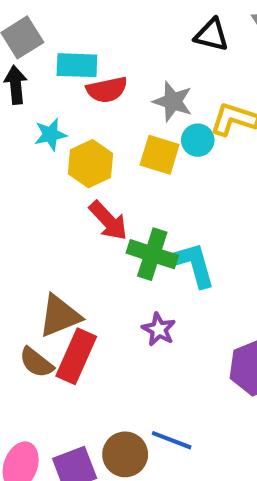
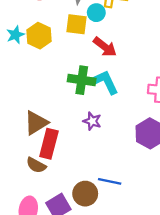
cyan star: (50, 135) -> (15, 35), moved
red arrow: (108, 221) -> (105, 47), moved
brown semicircle: (36, 362) -> (36, 165), moved

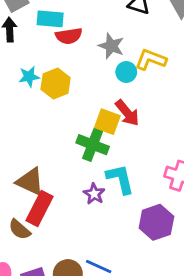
yellow square: (76, 24) -> (107, 122), moved
cyan L-shape: (105, 82) -> (120, 179), moved
brown triangle: (36, 123) -> (30, 182), turned 44

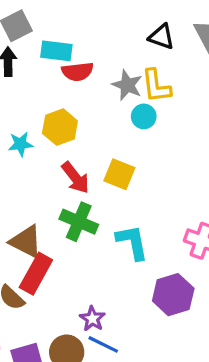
yellow L-shape: (151, 60) -> (156, 86), moved, turned -120
cyan star: (29, 77) -> (21, 144), moved
red arrow: (127, 113) -> (75, 178), moved
green cross: (93, 145) -> (79, 222), moved
purple star: (94, 194) -> (92, 319), moved

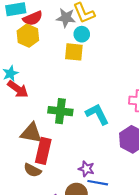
yellow hexagon: (60, 127) -> (28, 36), moved
yellow square: (119, 174) -> (74, 52), moved
red arrow: (75, 178) -> (18, 89), moved

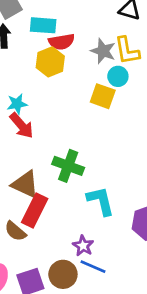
cyan L-shape: (97, 114) -> (101, 201), moved

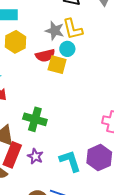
red semicircle: (61, 42) -> (45, 55), moved
cyan L-shape: (101, 201) -> (70, 161), moved
purple star: (83, 246) -> (35, 156), moved

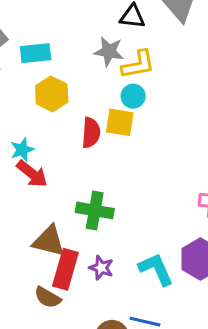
yellow L-shape: (73, 29) -> (138, 64), turned -80
gray star: (55, 31) -> (109, 51), moved
red semicircle: (45, 55) -> (91, 133), moved, turned -66

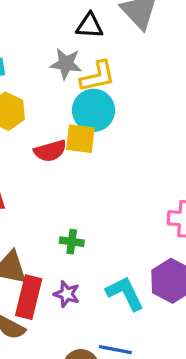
cyan circle: (133, 96) -> (94, 110), size x1.6
red semicircle: (91, 133) -> (50, 151), turned 72
green cross: (95, 210) -> (72, 242), moved, size x0.6

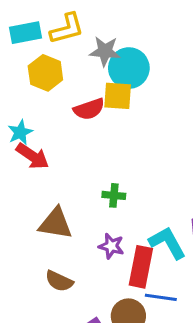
gray star: (66, 64) -> (105, 51), moved
yellow L-shape: (98, 76) -> (67, 29), moved
red rectangle: (29, 297) -> (141, 267), moved

